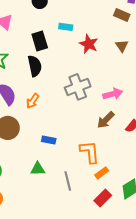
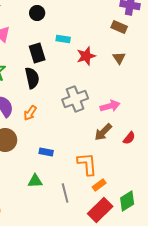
red star: (89, 44) -> (86, 56), turned 30
red rectangle: (103, 198) -> (100, 210), size x1.4

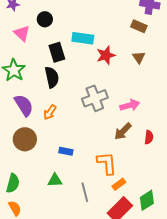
black circle: (37, 13) -> (45, 19), moved
cyan rectangle: (63, 39) -> (83, 38), size x1.5
red semicircle: (129, 138) -> (149, 137), turned -32

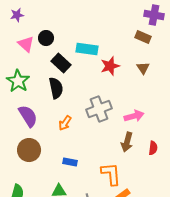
black circle: (45, 19) -> (46, 38), moved
black rectangle: (57, 52) -> (61, 63), turned -30
orange arrow: (50, 112) -> (65, 123), moved
brown arrow: (123, 131) -> (127, 142), turned -30

